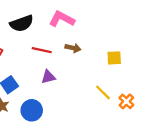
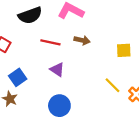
purple triangle: (48, 77) -> (57, 70), turned 48
blue circle: (32, 110) -> (59, 106), moved

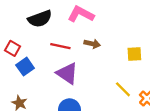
purple triangle: (57, 70) -> (67, 73), size x1.5
blue square: (18, 77) -> (25, 67), moved

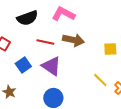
brown arrow: (92, 44) -> (73, 40), size x1.5
blue square: (25, 67) -> (23, 65), moved

